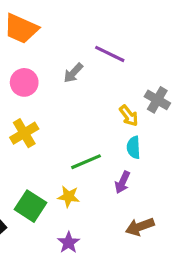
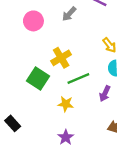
yellow cross: (24, 133) -> (61, 58), moved
green square: (31, 206) -> (38, 79), moved

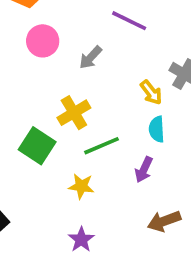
gray arrow: (69, 14) -> (90, 57), moved
pink circle: (33, 21) -> (43, 41), moved

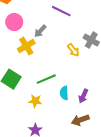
yellow cross: (74, 113) -> (26, 46), moved
cyan semicircle: (157, 129) -> (64, 93), moved
purple arrow: (144, 170) -> (83, 96), moved

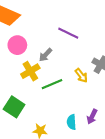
green line: (46, 79) -> (52, 84), moved
purple arrow: (83, 96) -> (92, 117), moved

